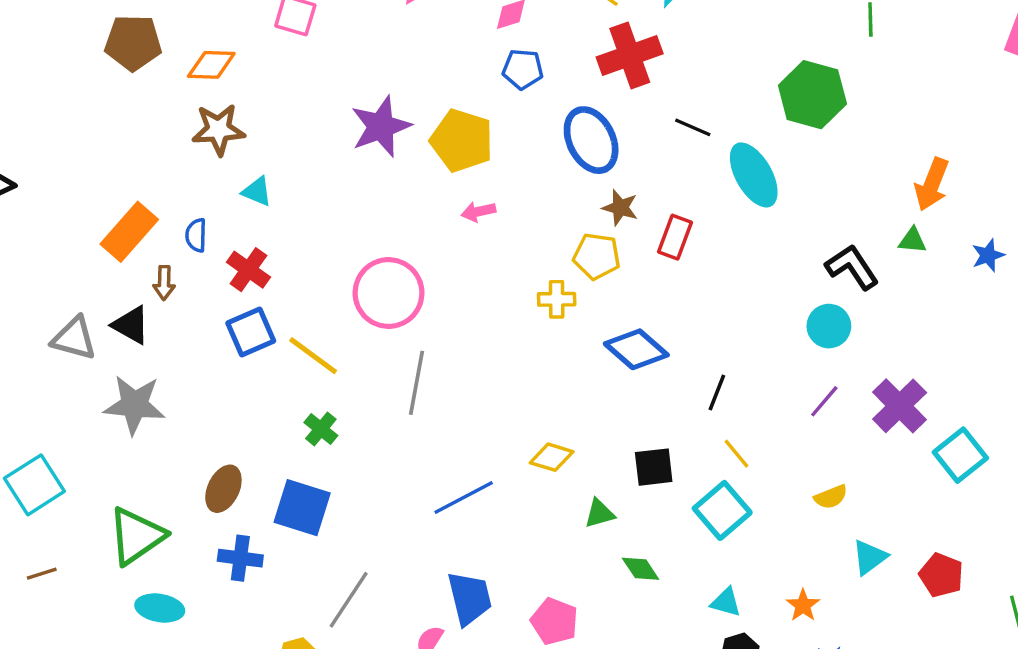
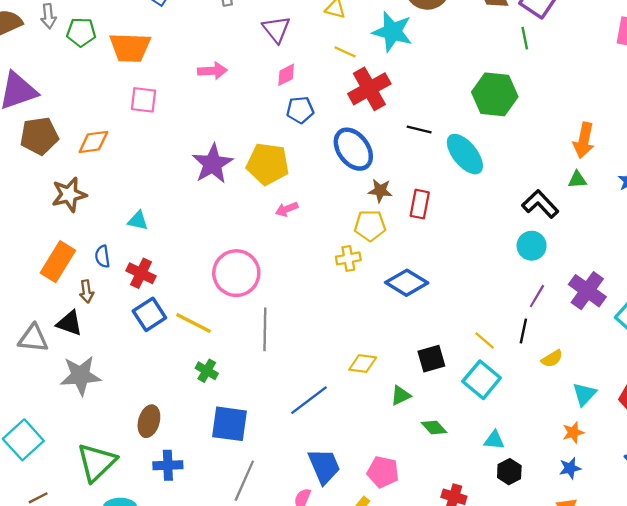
brown star: (218, 130) -> (69, 195), moved
black line: (717, 393) -> (523, 331), moved
blue square: (302, 508) -> (229, 424), moved
orange star: (803, 605) -> (573, 432), moved, turned 30

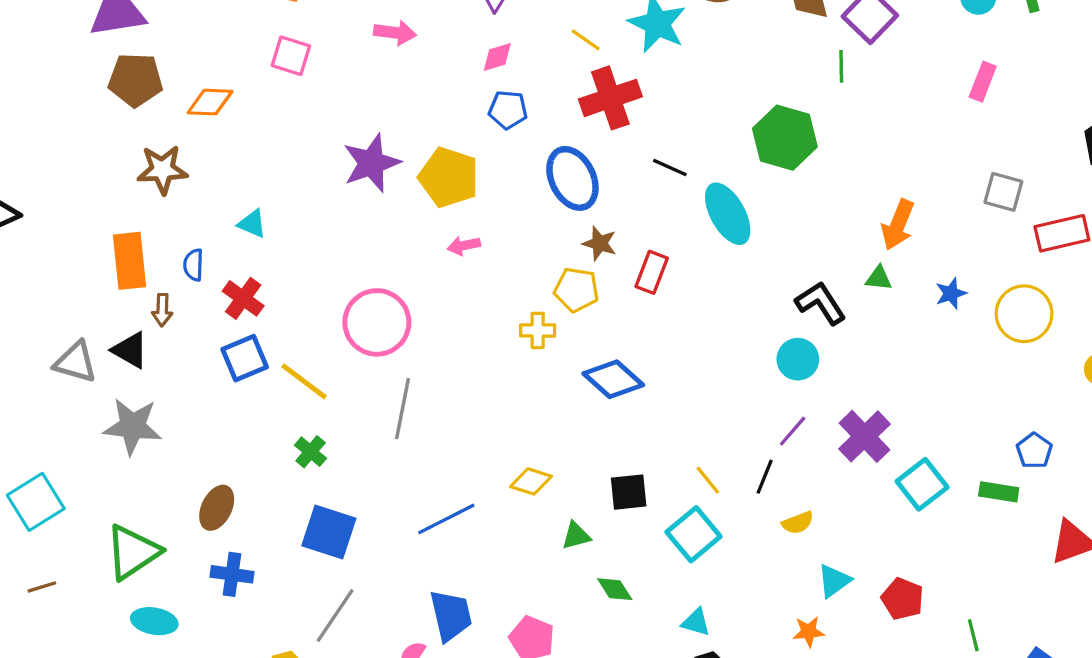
orange rectangle: (58, 262) -> (130, 261), turned -48

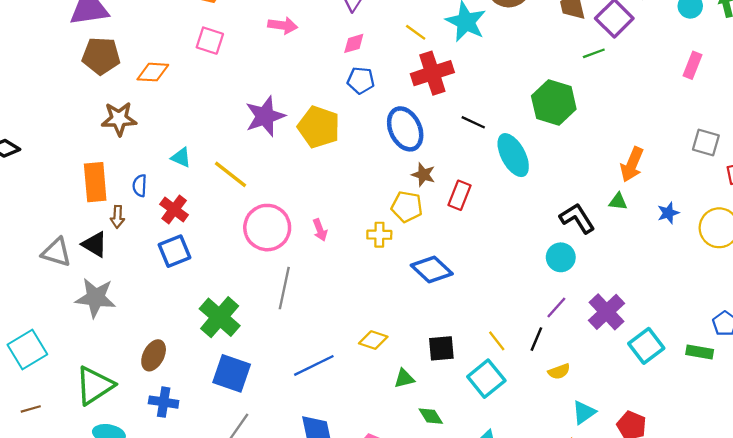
green line: (841, 66) -> (594, 53), turned 70
pink arrow: (464, 246) -> (320, 230), moved, turned -100
yellow line: (304, 381) -> (230, 174), moved
green cross: (311, 452) -> (220, 317), size x1.8

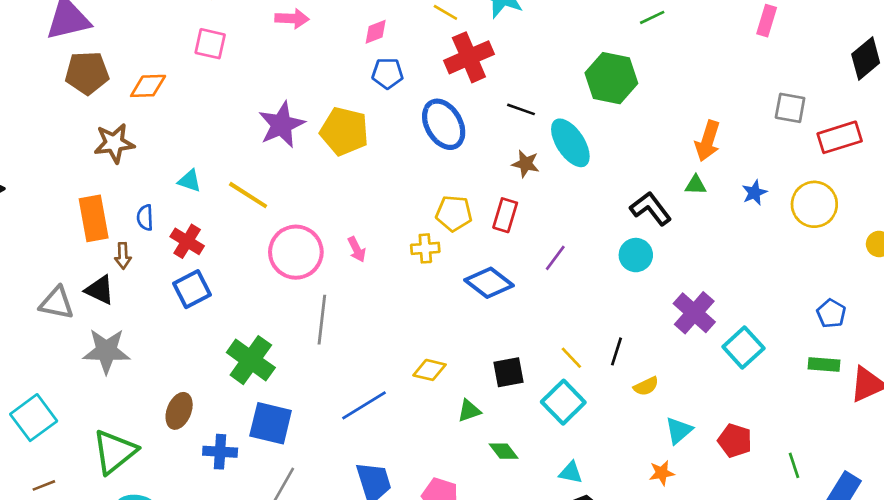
brown star: (423, 175) -> (526, 164), moved
red rectangle: (459, 195) -> (505, 215), moved
purple line: (556, 307) -> (555, 258), moved
green rectangle: (700, 352) -> (824, 364), moved
blue cross: (164, 402) -> (220, 452), moved

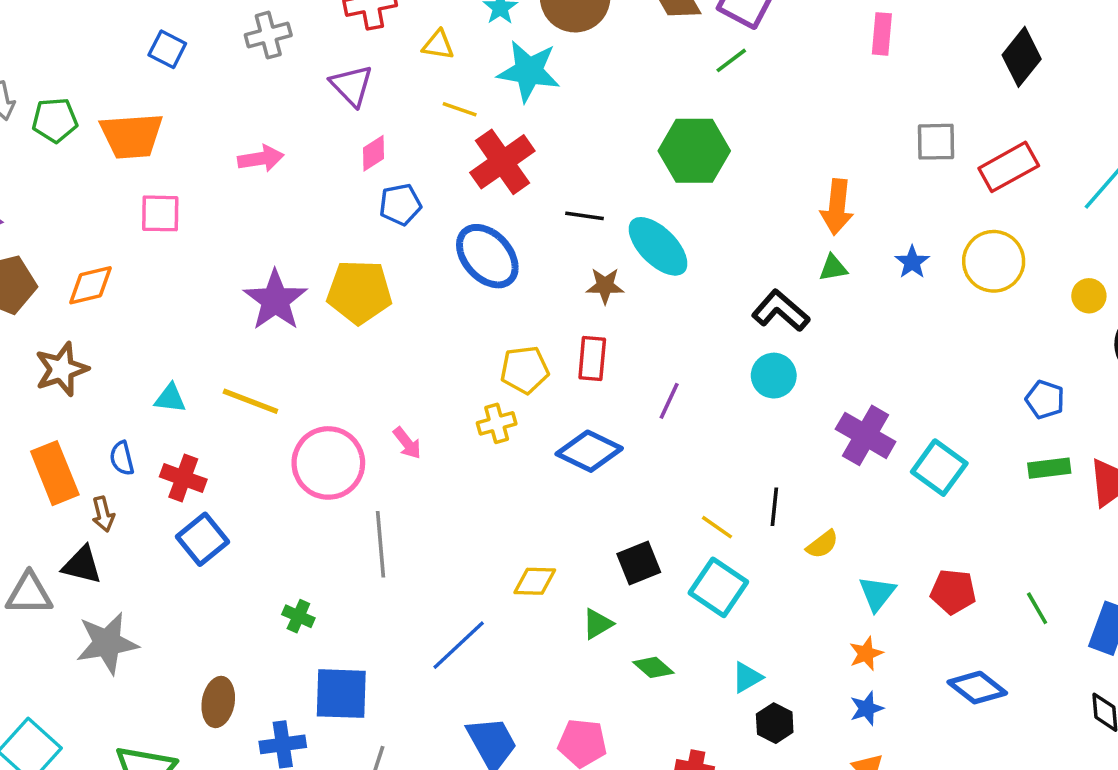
green cross: (251, 360) -> (298, 616), size x0.5
cyan triangle: (571, 472) -> (747, 677), turned -30

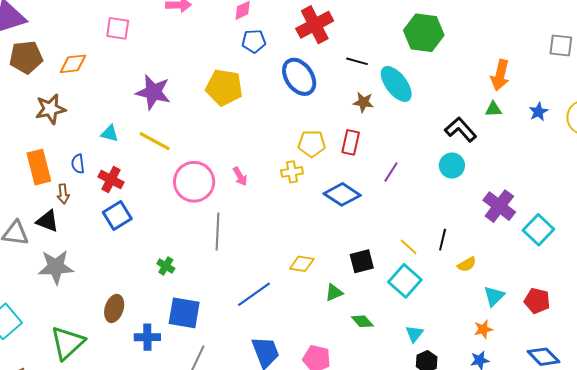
purple star: (275, 300) -> (153, 92), moved, turned -30
cyan triangle: (747, 677) -> (414, 334), turned -30

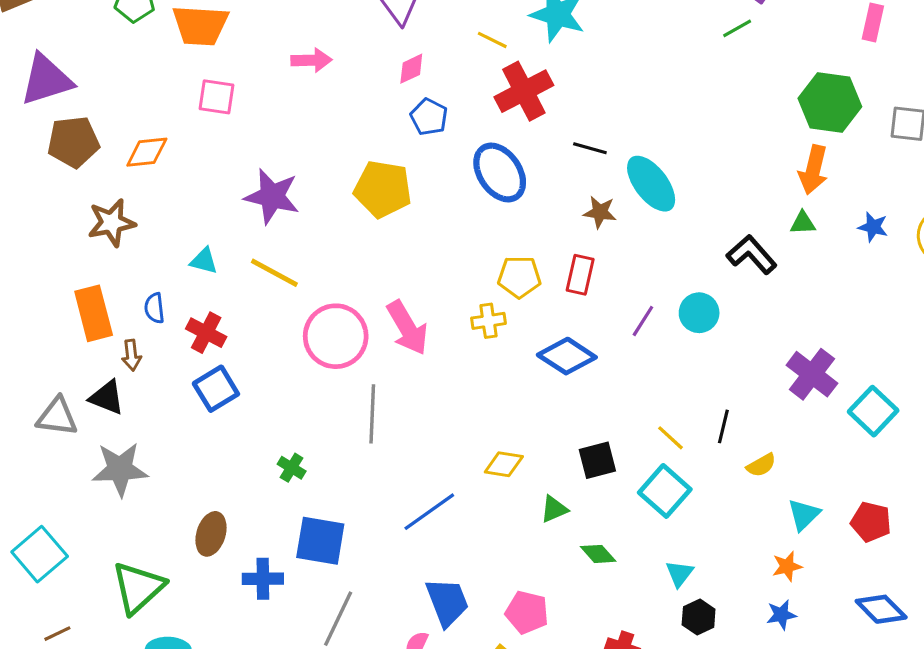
green hexagon: (424, 33) -> (830, 102), moved
blue pentagon: (254, 41) -> (429, 117), turned 30
blue star: (538, 112) -> (873, 227), turned -30
cyan circle: (452, 166) -> (699, 313), moved
pink arrow: (240, 176) -> (407, 328), size x1.8

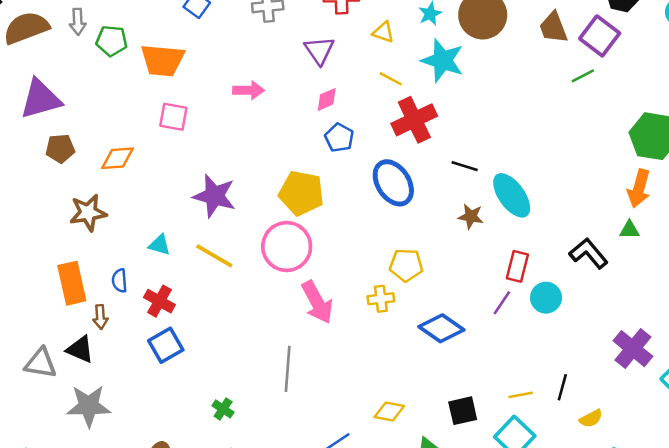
brown pentagon: (73, 142) -> (60, 148), size x0.7
red rectangle: (580, 275) -> (517, 266), moved
pink circle: (336, 336) -> (287, 247), moved
yellow line: (670, 438) -> (521, 395), turned -55

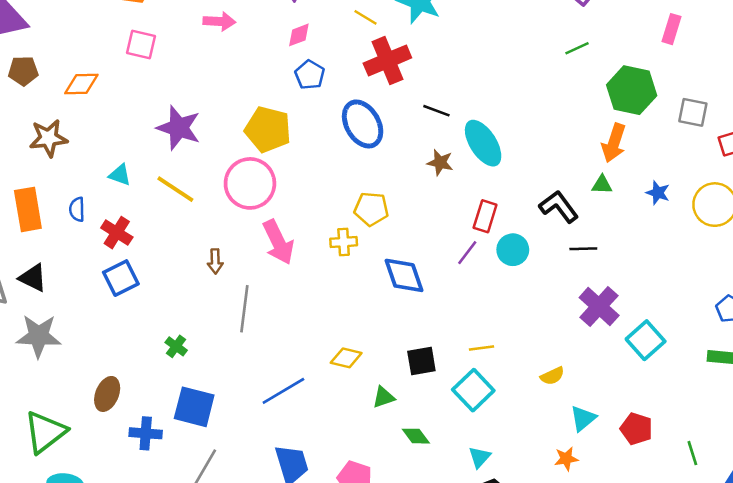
green line: (583, 76) -> (577, 48), moved
brown arrow: (100, 317) -> (215, 261), moved
blue diamond: (441, 328) -> (404, 275), turned 33
black line: (562, 387) -> (583, 249), moved, turned 70

